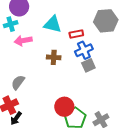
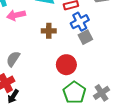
red circle: (64, 107) -> (66, 65), moved

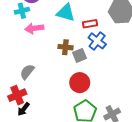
blue cross: (80, 22) -> (97, 41), turned -30
gray square: (85, 37) -> (79, 55), moved

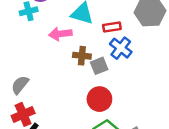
pink arrow: (34, 28) -> (60, 34), moved
gray semicircle: (27, 72) -> (20, 85), moved

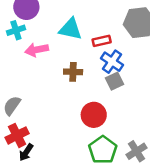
pink arrow: (60, 34) -> (37, 50), moved
gray square: (99, 66) -> (115, 81), moved

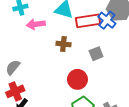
red rectangle: (102, 41) -> (88, 21), size x1.6
blue cross: (112, 62) -> (107, 20), moved

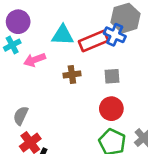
gray square: (96, 54) -> (112, 76), turned 32
red circle: (77, 79) -> (111, 109), moved

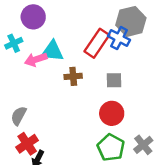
purple circle: (18, 22) -> (33, 17), moved
cyan triangle: (63, 35) -> (52, 51), moved
red rectangle: (93, 41) -> (97, 43), turned -36

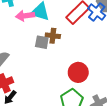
gray square: (114, 80) -> (42, 42), moved

